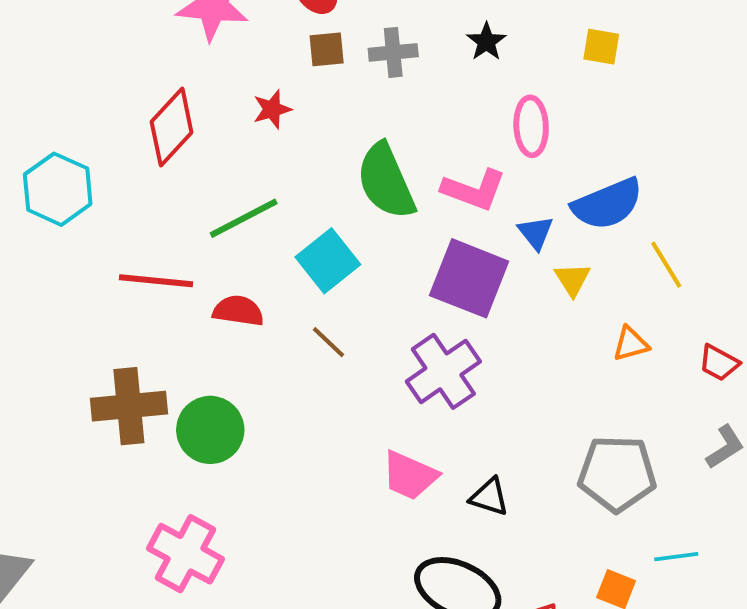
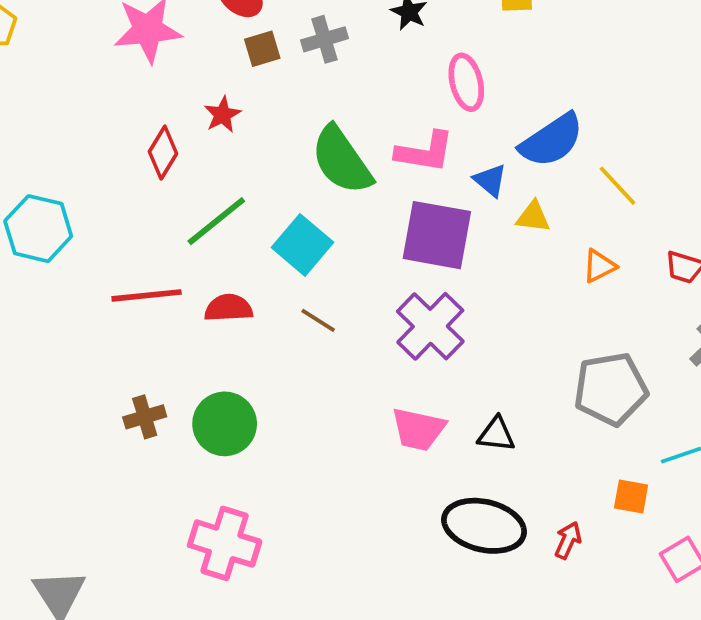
red diamond: (172, 127) -> (163, 153), moved, size x0.7
yellow triangle: (572, 279) -> (533, 217), turned -39
brown cross: (129, 406) -> (145, 417), size x0.6

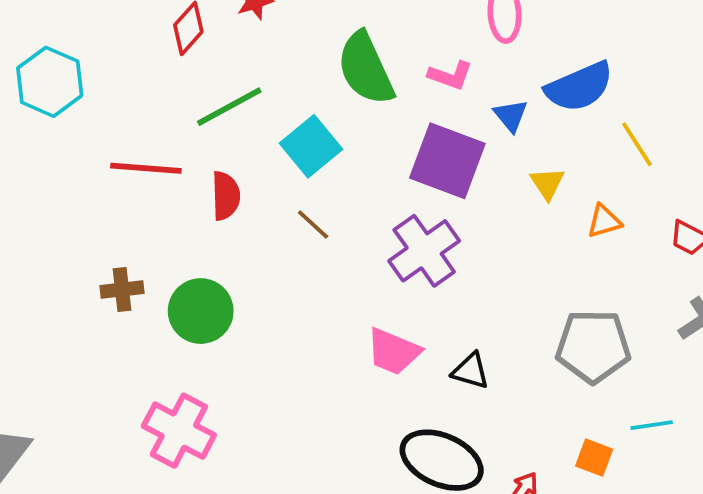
pink L-shape: (425, 152) -> (450, 75), size x0.7
yellow triangle: (533, 217) -> (547, 183), moved, turned 39
red semicircle: (229, 308) -> (226, 196), turned 81

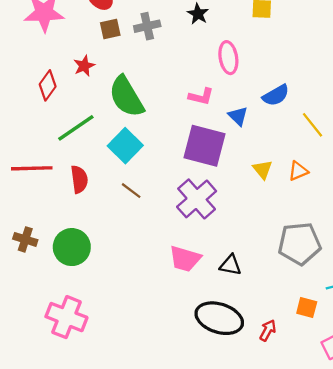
green semicircle: (366, 69) -> (126, 97), moved
blue semicircle: (579, 87) -> (276, 95), size x0.7
yellow triangle: (547, 183) -> (263, 169), moved
brown cross: (122, 290) -> (25, 239), turned 30

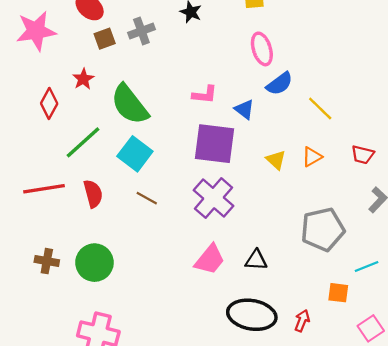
pink ellipse: (228, 58) -> (262, 49), moved
pink trapezoid: (185, 259) -> (210, 260), turned -60

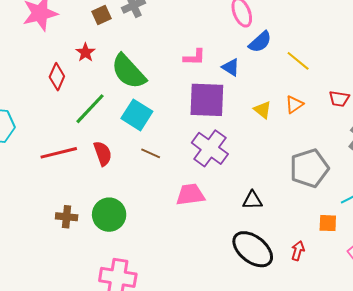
pink trapezoid: (210, 260) -> (190, 195), moved, turned -132
black ellipse: (252, 315) -> (253, 249), turned 33

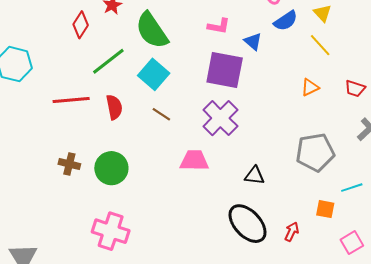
yellow triangle: (263, 110) -> (322, 13), moved

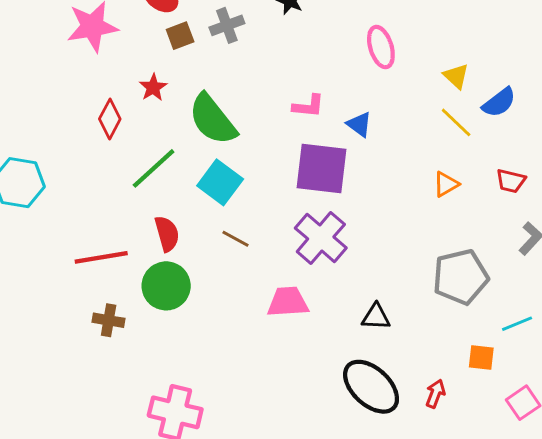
blue semicircle: (286, 21) -> (499, 102), moved
red line: (71, 100) -> (101, 257), moved
green circle: (111, 168) -> (166, 286), moved

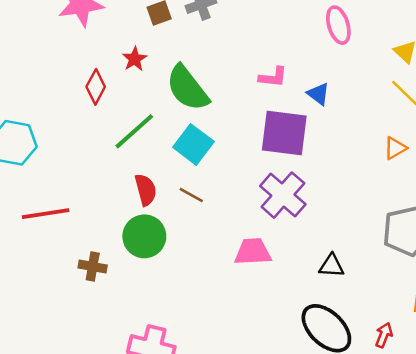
brown line: (235, 239) -> (191, 195), moved
red line: (101, 257) -> (46, 214), moved

